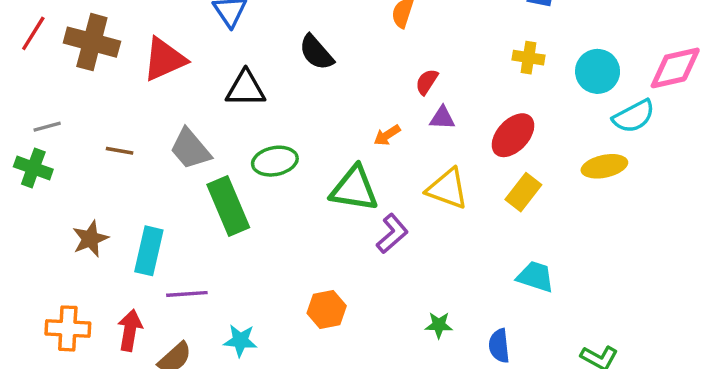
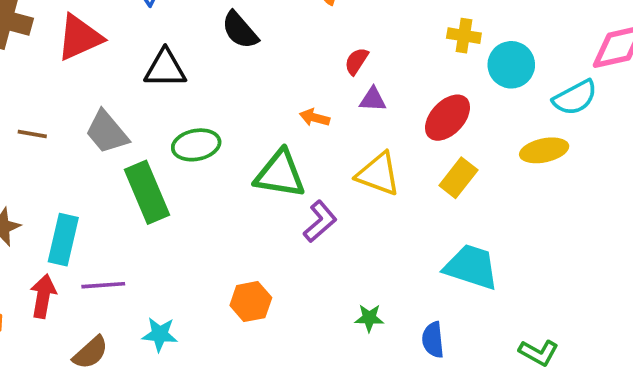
cyan circle: (598, 71) -> (511, 65), moved
orange arrow: (387, 135) -> (315, 118), turned 48
cyan trapezoid: (535, 277) -> (471, 267), size x1.4
red arrow: (130, 330) -> (43, 296), moved

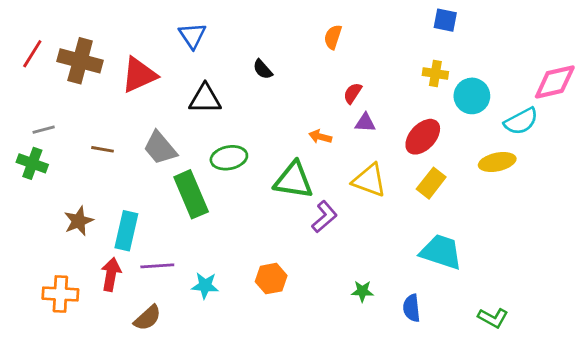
black semicircle: (240, 30) -> (263, 69), size x0.7
cyan star: (160, 334) -> (205, 286), moved

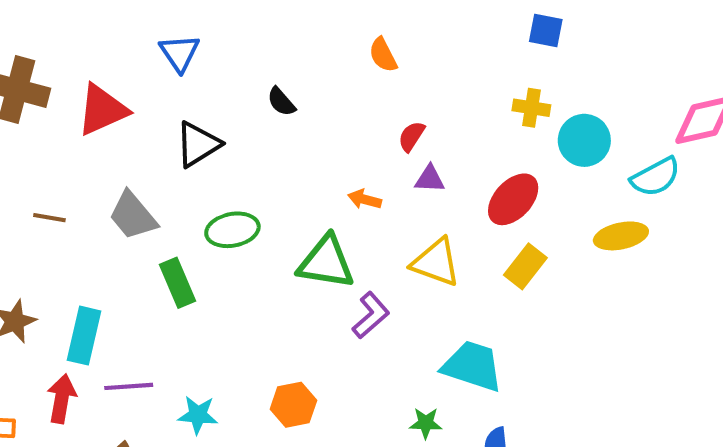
orange semicircle: (333, 37) -> (383, 55), turned -45
black triangle: (205, 99) -> (198, 144), turned -32
green rectangle: (191, 194) -> (178, 283), size x0.7
cyan trapezoid: (441, 252) -> (472, 366), moved

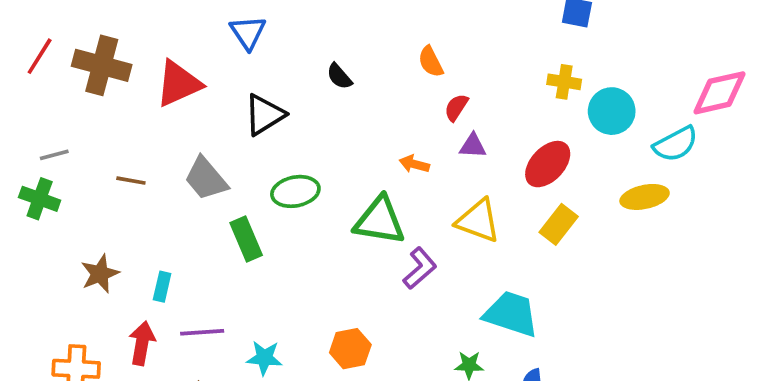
orange semicircle: (383, 55) -> (431, 62), moved
cyan rectangle: (84, 336) -> (162, 287), size x0.6

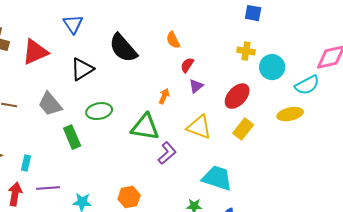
black semicircle: (339, 76) -> (123, 48), size x2.0
purple triangle: (473, 146) -> (196, 86), turned -42
orange arrow: (414, 164) -> (164, 96), turned 98

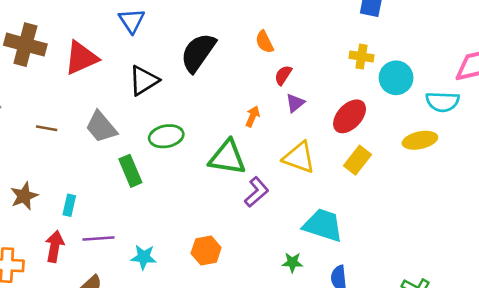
black semicircle: (123, 48) -> (198, 53), turned 76
cyan semicircle: (307, 85) -> (443, 102), turned 30

